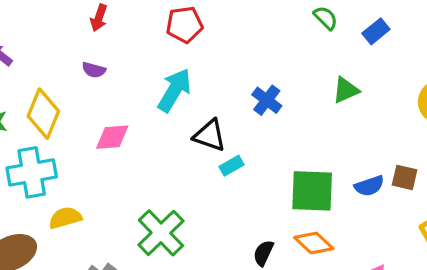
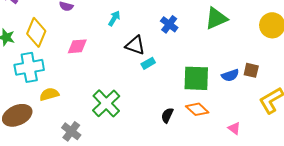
cyan arrow: (174, 90) -> (114, 18), size x0.6
green triangle: (346, 90) -> (216, 18), size x1.4

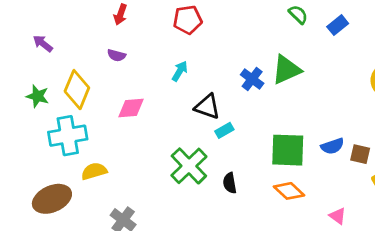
green triangle: (216, 18) -> (286, 70), moved
brown square: (251, 70) -> (360, 154), moved
green cross: (106, 103) -> (189, 166), moved
black semicircle: (167, 115) -> (230, 183), moved, turned -35

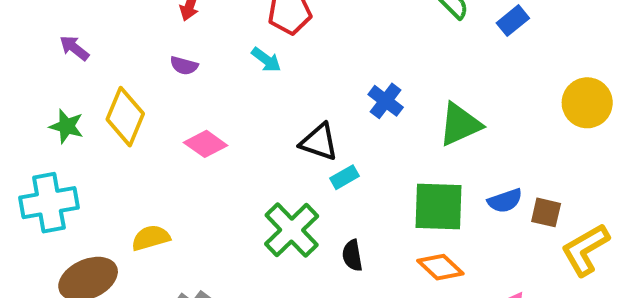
green triangle: (286, 70) -> (460, 124), moved
cyan arrow: (180, 71) -> (266, 60), moved, turned 96
pink diamond: (131, 108) -> (206, 144), turned 40
cyan cross: (68, 136) -> (49, 203), moved

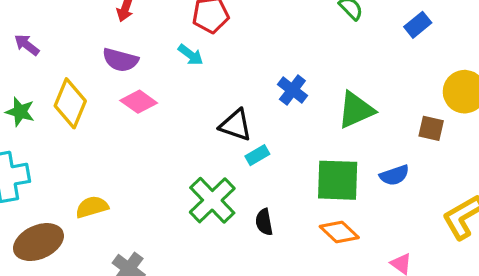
blue rectangle: (513, 21) -> (418, 25), moved
purple semicircle: (184, 66) -> (120, 60), size x1.5
pink diamond: (206, 144) -> (139, 102), moved
brown square: (546, 212) -> (431, 128), moved

